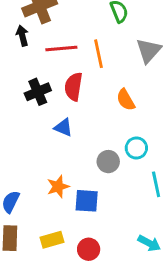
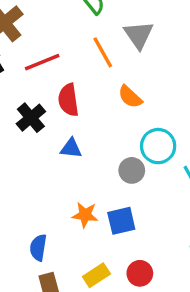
orange line: (99, 54) -> (103, 52), moved
cyan circle: (136, 148) -> (158, 146), size x1.4
orange star: (58, 187) -> (85, 215), turned -30

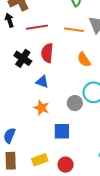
orange line: (103, 52) -> (74, 30), turned -66
black cross: (31, 118) -> (23, 58), turned -30
orange star: (85, 215) -> (41, 108), moved

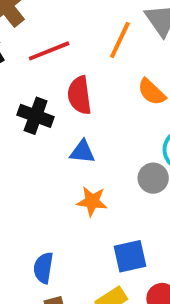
orange line: (74, 30) -> (120, 40), turned -60
blue square: (62, 131) -> (130, 256), moved

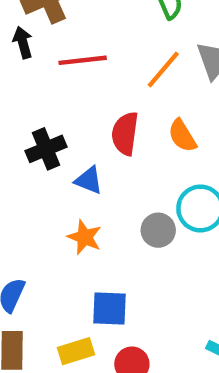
red semicircle: (79, 95) -> (125, 134), moved
black cross: (36, 116) -> (46, 149), moved, turned 32

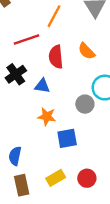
red line: (83, 60) -> (26, 40), moved
orange line: (163, 69) -> (54, 16), moved
blue square: (110, 309) -> (67, 138), moved

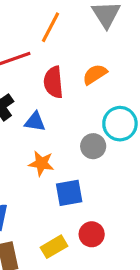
orange semicircle: (87, 51) -> (95, 74), turned 102
red circle: (87, 178) -> (92, 234), moved

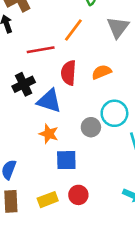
blue triangle: (35, 122) -> (49, 101), size x1.5

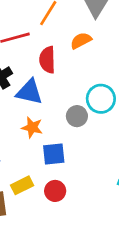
orange semicircle: (101, 72) -> (81, 41), moved
red circle: (78, 195) -> (55, 191), moved
yellow rectangle: (48, 200) -> (22, 185), moved

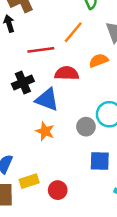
red semicircle: (47, 60) -> (67, 73), turned 85
blue square: (54, 154) -> (100, 161), moved

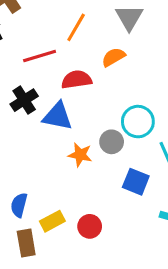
orange star: (45, 131) -> (80, 155), moved
blue square: (100, 161) -> (136, 182), turned 30

